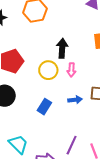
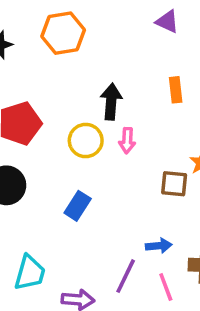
blue arrow: (75, 100) -> (159, 246), moved
cyan trapezoid: (18, 144) -> (30, 273), turned 60

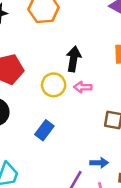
pink arrow: (127, 141) -> (83, 87), turned 84

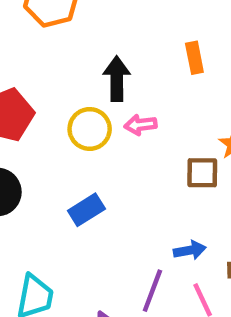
blue rectangle: (44, 130) -> (86, 210), turned 30

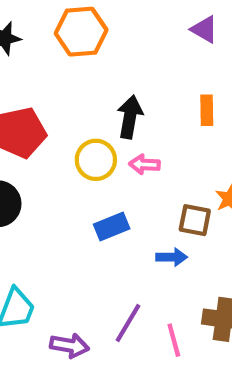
blue rectangle: (86, 210) -> (112, 227), moved
blue arrow: (190, 250) -> (172, 257), moved

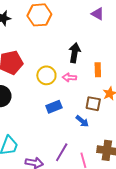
orange rectangle: (207, 110) -> (98, 70), moved
black arrow: (130, 117) -> (75, 53), moved
blue arrow: (172, 257) -> (82, 121), turned 40

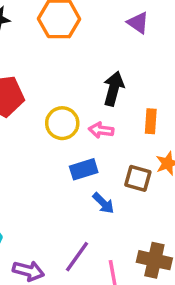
purple triangle: (98, 14) -> (138, 23), moved
blue rectangle: (54, 107) -> (84, 169), moved
blue arrow: (82, 121) -> (103, 203), moved

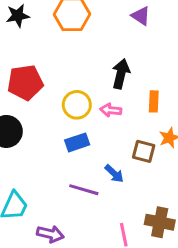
blue rectangle: (84, 169) -> (77, 142), moved
purple line: (77, 257) -> (84, 190), moved, turned 72

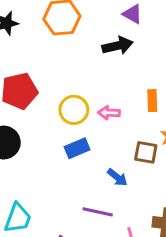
black arrow: (121, 74) -> (118, 46), moved, turned 68
purple line: (84, 190) -> (98, 212), moved

